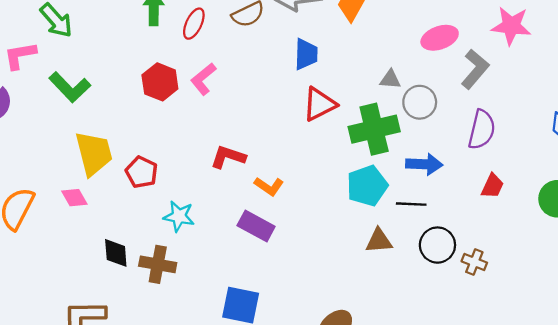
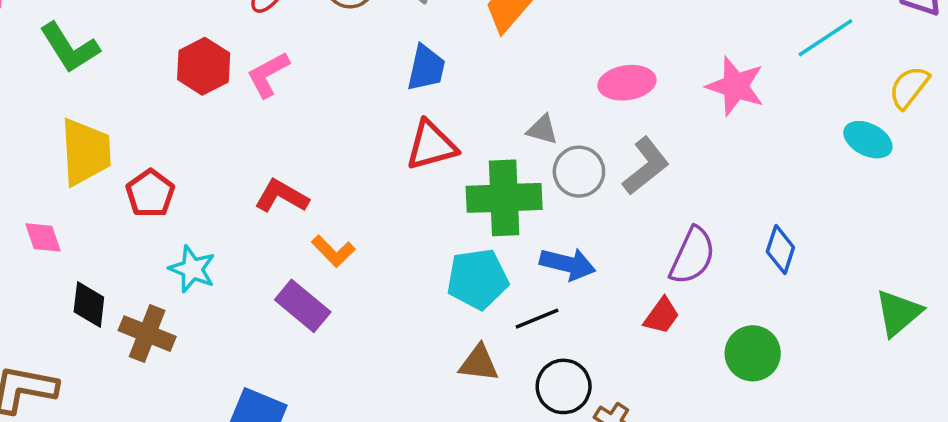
gray L-shape: (475, 69) -> (646, 166), moved
purple semicircle: (482, 130) -> (692, 256), moved
pink diamond: (74, 198) -> (43, 237), moved
black line: (411, 204) -> (537, 319), turned -36

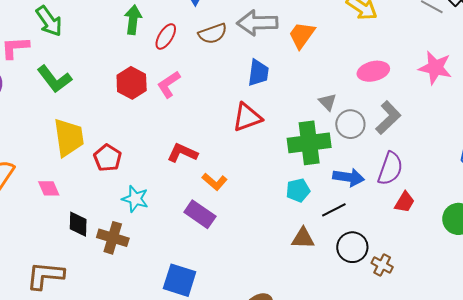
gray triangle: (542, 130) -> (328, 102), turned 36
red triangle: (431, 145) -> (247, 117), moved
purple semicircle: (692, 256) -> (390, 169), moved
cyan pentagon: (478, 279) -> (298, 190), size x0.7

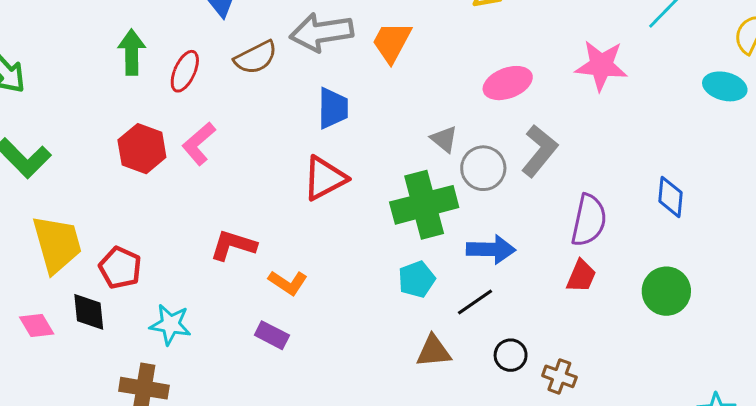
purple semicircle: (390, 169) -> (589, 220), moved
purple rectangle: (200, 214) -> (272, 335), size x0.7
black diamond: (78, 224) -> (89, 312), moved
black circle: (352, 247) -> (511, 355), size x0.7

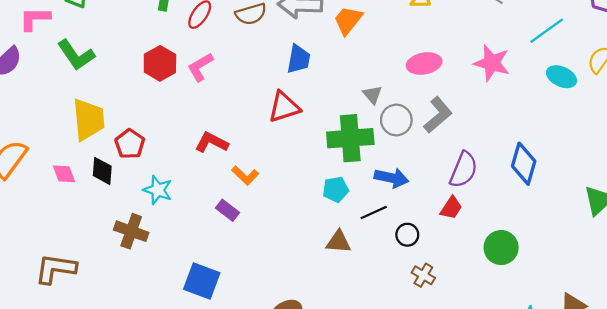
cyan ellipse: (725, 86) -> (562, 77), moved
blue diamond: (670, 197) -> (524, 164), size x1.4
green circle: (666, 291) -> (501, 248), moved
black circle: (511, 355) -> (407, 235), moved

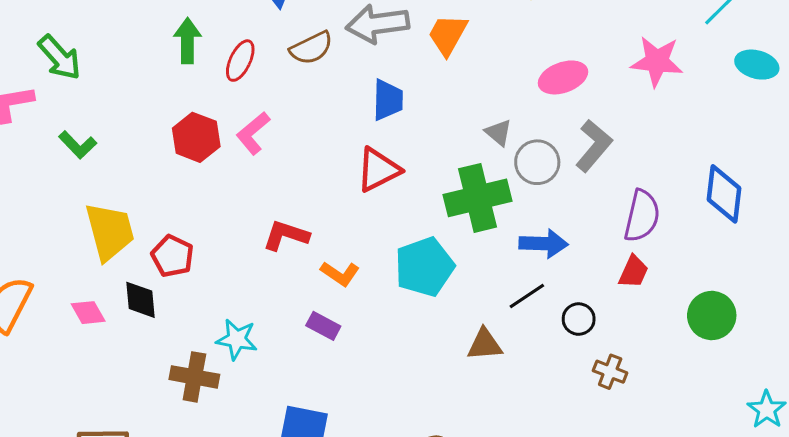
green L-shape: (76, 55) -> (78, 145), size x0.7
cyan pentagon: (336, 189) -> (424, 267), moved, size x1.6
cyan star: (158, 190) -> (237, 339), moved

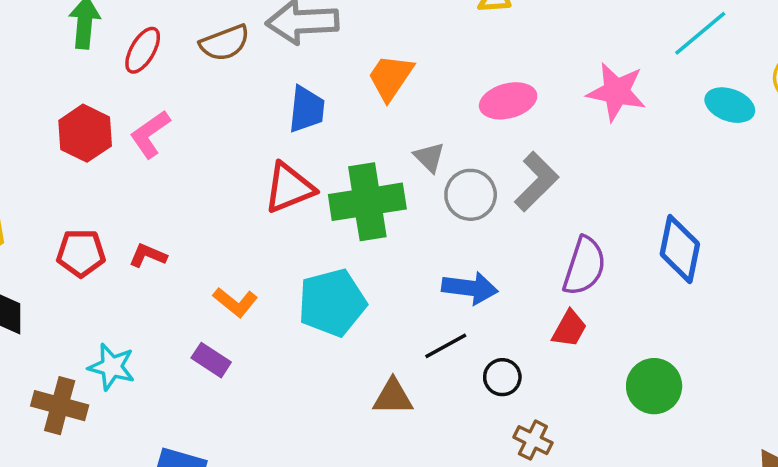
orange trapezoid: (448, 35) -> (390, 77), moved
green cross: (478, 198) -> (367, 202), moved
red L-shape: (286, 235) -> (148, 255), moved, size x0.7
red pentagon: (173, 256) -> (81, 253), moved, turned -30

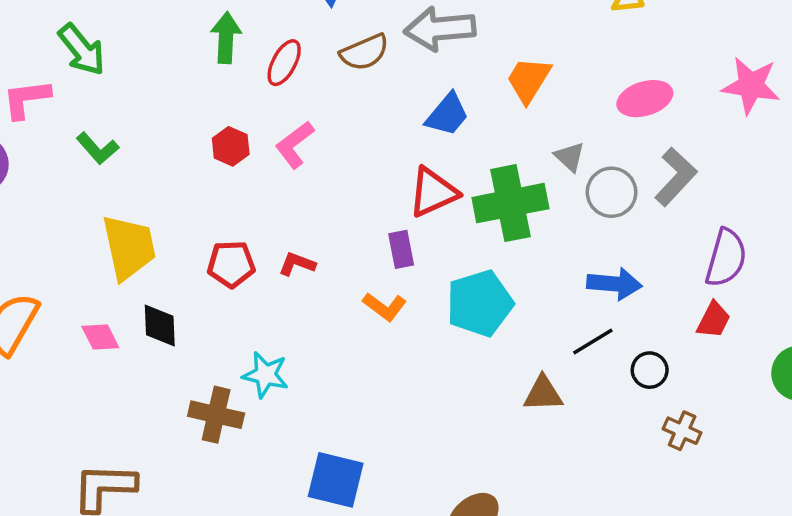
blue trapezoid: (307, 109) -> (447, 115), turned 36
red hexagon: (85, 133) -> (231, 146), size x0.7
purple rectangle: (211, 360) -> (401, 249), moved, turned 48

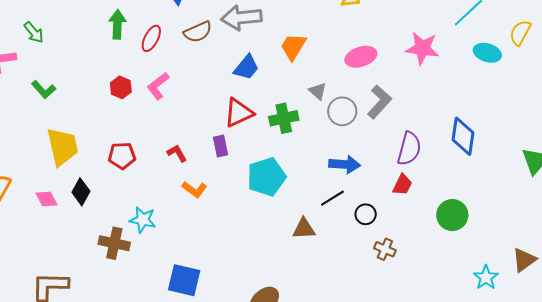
green arrow: (82, 50) -> (34, 32), size x0.7
green cross: (510, 203) -> (284, 118), size x0.7
red L-shape: (297, 264) -> (177, 153), moved, turned 40
orange L-shape: (385, 307) -> (194, 189), moved
black diamond: (160, 325) -> (81, 192), turned 32

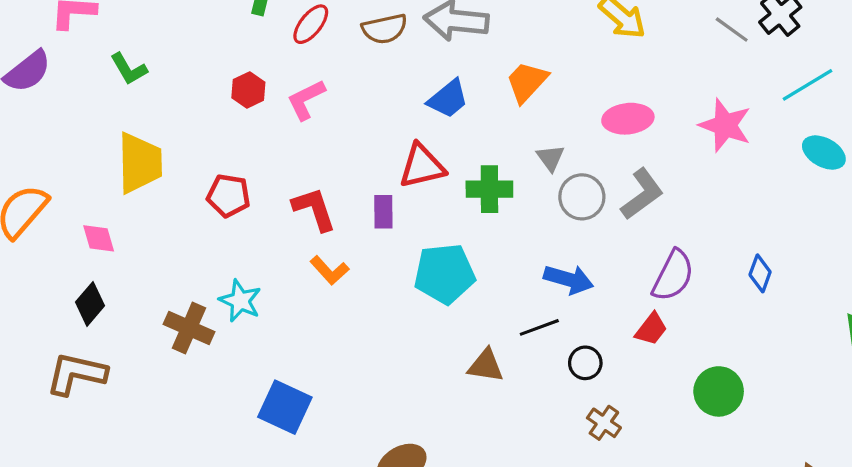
blue diamond: (463, 136) -> (760, 273), size x0.6
red L-shape: (177, 153) -> (314, 209), size x1.5
black diamond: (81, 192) -> (90, 304), moved

